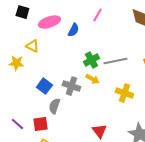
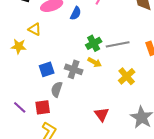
blue square: (44, 86) -> (47, 69), turned 35
yellow cross: (124, 93) -> (127, 76), turned 30

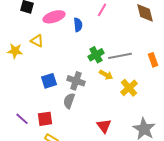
blue semicircle: (76, 13) -> (78, 25), turned -32
yellow star: (19, 46) -> (15, 51), moved
yellow arrow: (95, 62) -> (106, 75), moved
gray semicircle: (57, 89) -> (69, 101), moved

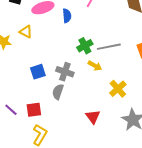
yellow cross: (129, 88) -> (118, 89), moved

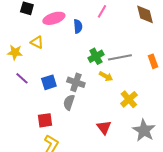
purple line: (11, 110) -> (22, 78), moved

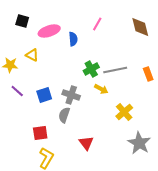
red triangle: (104, 127) -> (86, 143), moved

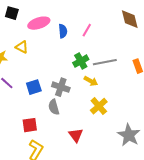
pink line: (97, 24) -> (87, 30), moved
yellow cross: (124, 112) -> (99, 106), moved
gray semicircle: (64, 115) -> (54, 107), turned -35

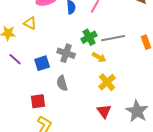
gray cross: (61, 87) -> (66, 53), moved
red triangle: (76, 135) -> (104, 111), moved

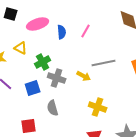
green cross: (89, 37) -> (43, 62), moved
yellow arrow: (99, 57) -> (84, 76), moved
yellow cross: (107, 82) -> (98, 107), turned -30

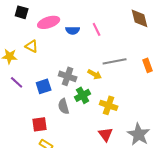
pink line: (86, 31) -> (97, 29), turned -56
blue semicircle: (62, 32) -> (73, 30), turned 96
green cross: (43, 62) -> (83, 95), moved

